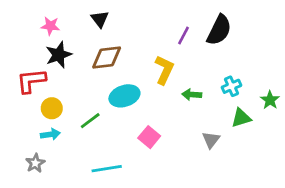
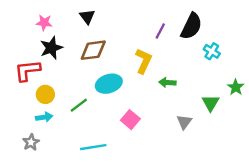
cyan cross: (232, 86) -> (212, 51), moved, turned -35
green triangle: (241, 118) -> (211, 103), turned -42

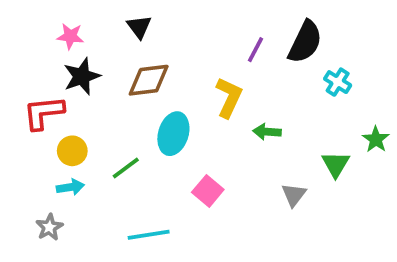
cyan ellipse: (109, 84) -> (173, 134), turned -55

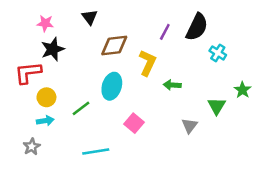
brown diamond: (149, 80) -> (114, 46), moved

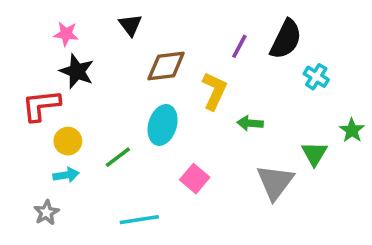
black star: (53, 49) -> (77, 71), turned -30
gray triangle: (189, 126) -> (275, 182), size x1.6

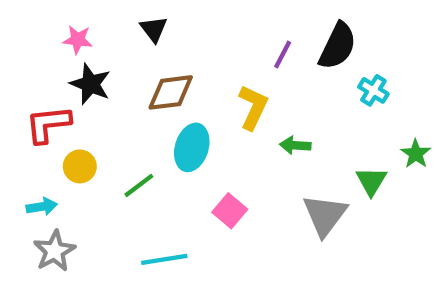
brown diamond: (166, 66) -> (171, 92), moved
cyan arrow: (66, 175) -> (42, 207), moved
gray star: (46, 212) -> (54, 251), size x1.4

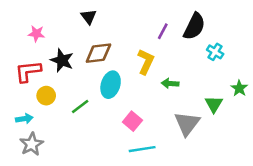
pink star: (78, 40) -> (36, 34), moved
black star: (90, 84) -> (62, 60), moved
cyan line: (164, 259) -> (142, 149), moved

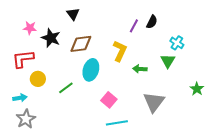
black semicircle: (194, 26) -> (152, 22), moved, size x0.6
black star: (62, 60) -> (51, 38), moved
green star: (239, 88) -> (197, 89), moved
green triangle: (214, 104) -> (168, 61), moved

